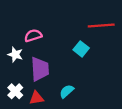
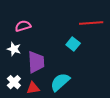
pink semicircle: (33, 36) -> (23, 26), moved
cyan semicircle: (67, 91) -> (60, 82), size x1.5

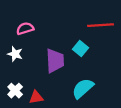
purple trapezoid: (36, 62) -> (55, 61), moved
cyan semicircle: (60, 82) -> (83, 88), moved

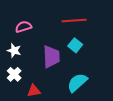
red line: (100, 25) -> (74, 20), moved
white cross: (15, 91) -> (14, 74), moved

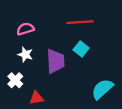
white star: (14, 50) -> (25, 54), moved
cyan semicircle: (77, 83) -> (102, 89), moved

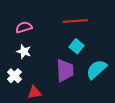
purple trapezoid: (55, 61) -> (65, 70), moved
cyan semicircle: (102, 89) -> (96, 69), moved

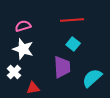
white star: (24, 52) -> (23, 49), size x1.5
cyan semicircle: (96, 69) -> (92, 78), moved

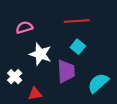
white star: (23, 49) -> (40, 54), moved

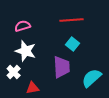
white star: (40, 54) -> (26, 51), moved

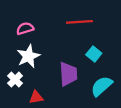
cyan square: (73, 44) -> (94, 54), moved
white star: (26, 51) -> (28, 56), turned 30

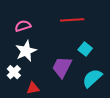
purple trapezoid: (68, 74) -> (62, 67), turned -150

